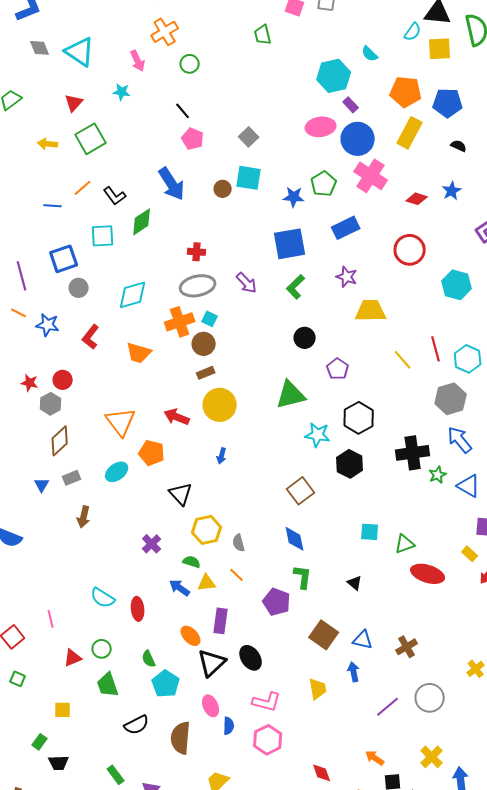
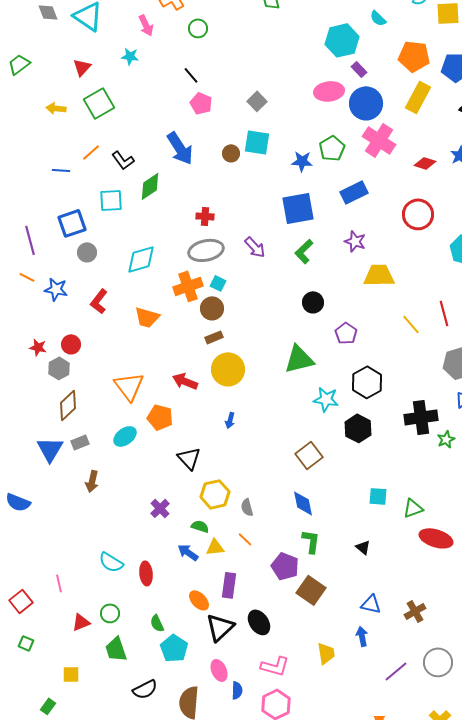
blue triangle: (42, 485) -> (50, 449), size x1.8
brown square: (324, 635) -> (311, 590), moved

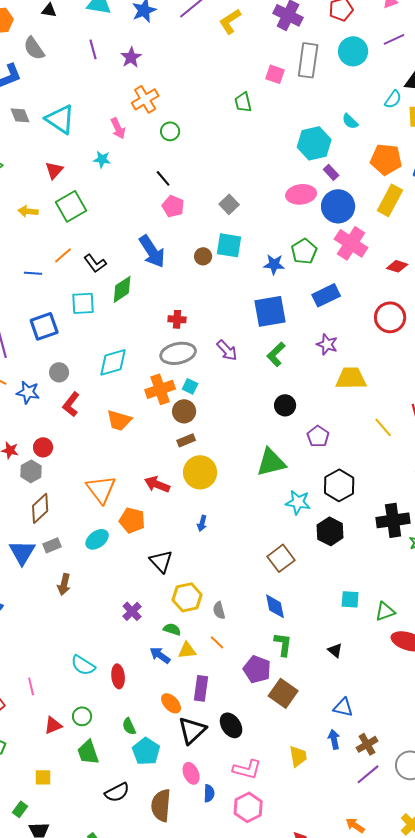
gray circle: (87, 252) -> (59, 372), moved
brown cross: (415, 611) -> (367, 744), moved

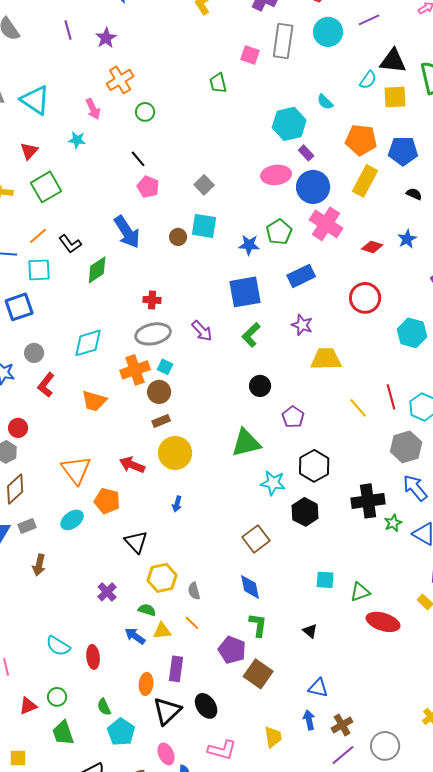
cyan square: (83, 303) -> (39, 270), moved
orange ellipse: (171, 703) -> (146, 684), turned 50

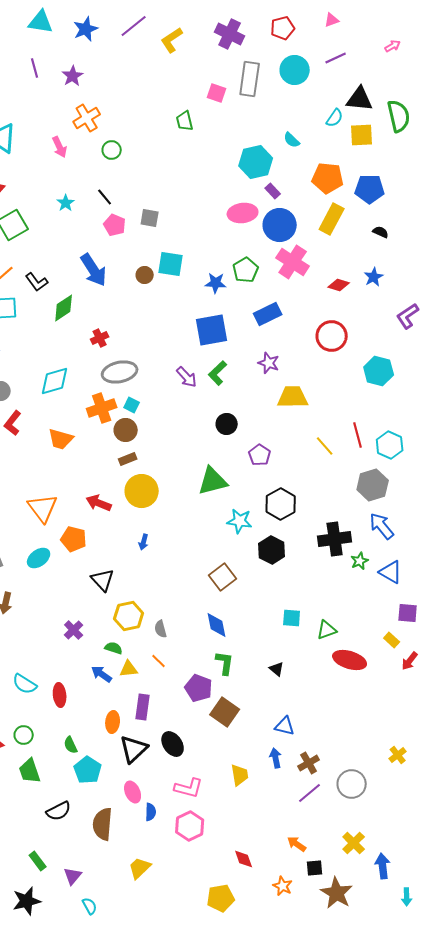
cyan star: (77, 140) -> (66, 203), moved, turned 30
gray square: (204, 185) -> (150, 218), moved, turned -36
red cross: (152, 300) -> (100, 338), moved, turned -30
purple arrow: (202, 331) -> (187, 377), moved

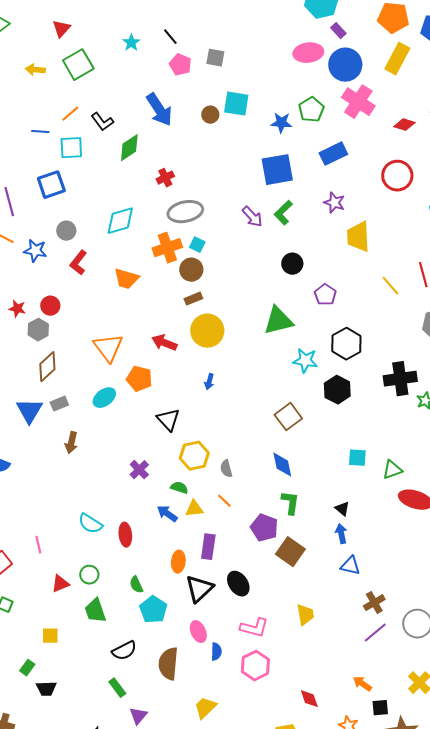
yellow trapezoid: (293, 397) -> (358, 237), turned -92
blue arrow: (276, 758) -> (341, 534), moved
green rectangle: (38, 861) -> (117, 688), moved

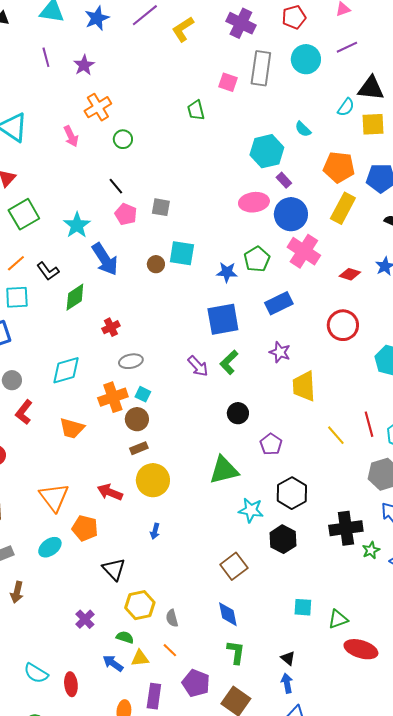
cyan star: (131, 43) -> (77, 225), moved, size x1.5
gray ellipse: (185, 212) -> (131, 361), size x0.7
purple pentagon: (264, 528) -> (196, 683), moved

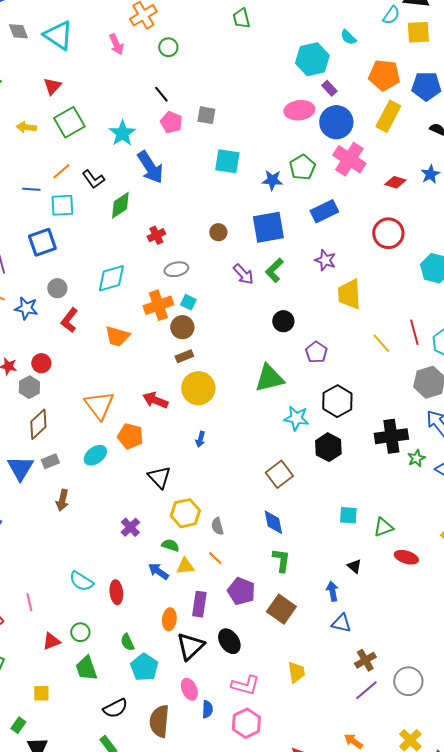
brown circle: (156, 264) -> (218, 232), moved
red ellipse: (361, 649) -> (406, 557), size x0.7
black triangle: (288, 658) -> (354, 566), moved

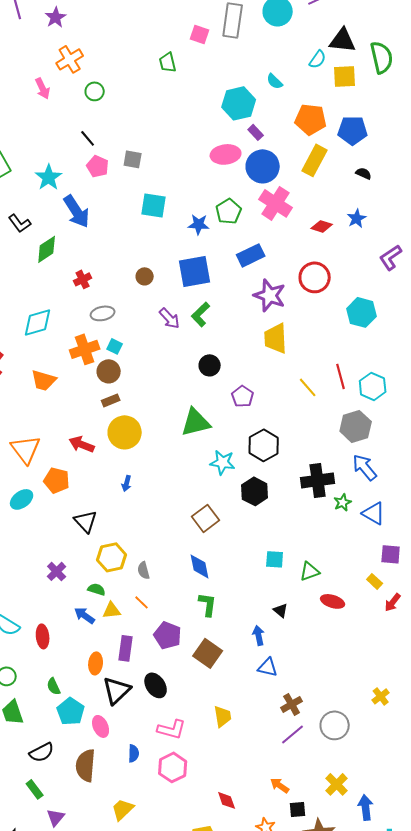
purple star: (325, 260) -> (270, 295), moved, size x1.5
pink ellipse: (189, 689) -> (101, 726), moved

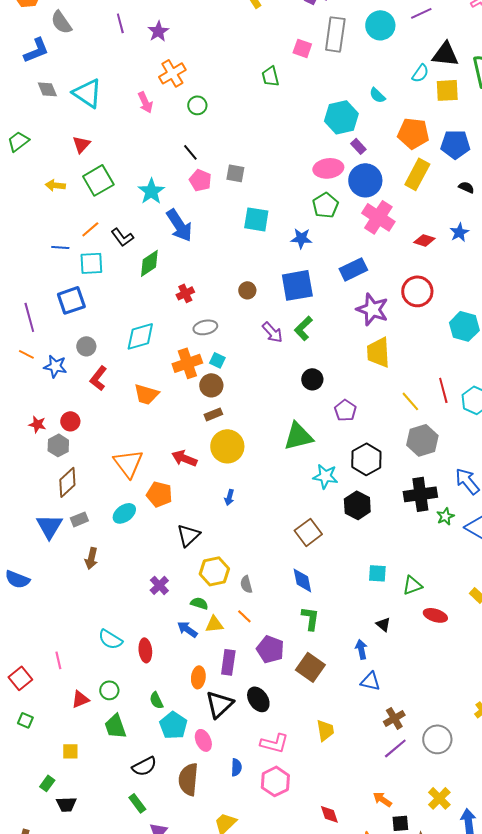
green pentagon: (229, 211) -> (325, 205), moved
gray hexagon: (356, 426) -> (422, 440), moved
black triangle: (86, 521) -> (188, 535), turned 30

